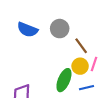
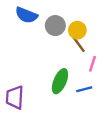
blue semicircle: (27, 30) -> (26, 15), moved
yellow circle: (80, 66) -> (77, 30), moved

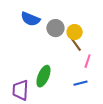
green ellipse: (60, 81) -> (43, 76), moved

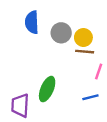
blue semicircle: (30, 19) -> (32, 22), turned 66
brown line: (76, 44) -> (85, 52), turned -49

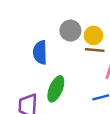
blue semicircle: (32, 22) -> (40, 52), moved

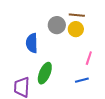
brown line: (95, 50) -> (77, 15), moved

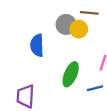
yellow circle: (76, 29) -> (79, 29), moved
green ellipse: (45, 73) -> (71, 74), moved

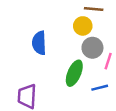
gray circle: (66, 24) -> (92, 48), moved

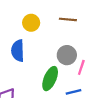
yellow circle: (83, 26) -> (31, 23), moved

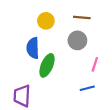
gray circle: (67, 55) -> (77, 40), moved
green ellipse: (50, 79) -> (47, 65), moved

